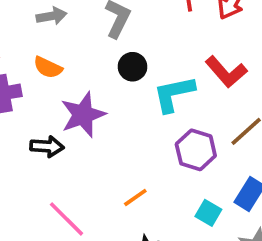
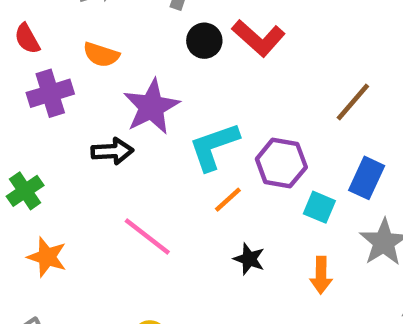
red L-shape: (226, 72) -> (259, 38), moved
cyan L-shape: (174, 94) -> (214, 146), moved
purple hexagon: (196, 150) -> (281, 163), moved

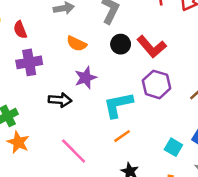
orange semicircle: (101, 55) -> (77, 44), moved
purple star: (151, 107) -> (86, 78), size x0.7
purple hexagon: (281, 163) -> (156, 84), moved
orange star: (47, 257) -> (18, 142), moved

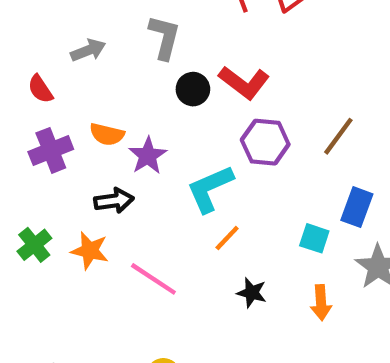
red semicircle: (20, 30) -> (40, 89), moved
orange semicircle: (77, 44) -> (107, 134), moved
orange star: (18, 142) -> (90, 251), moved

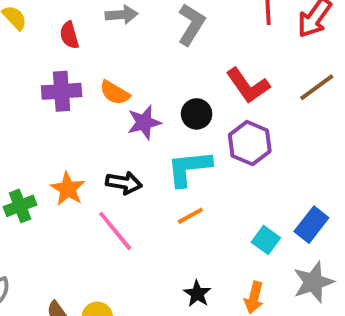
black circle: (193, 89) -> (197, 114), moved
brown line: (338, 136) -> (317, 87), moved
black arrow: (114, 201) -> (124, 183), moved
green cross: (34, 245) -> (20, 206), moved
black star: (252, 293) -> (197, 294), moved

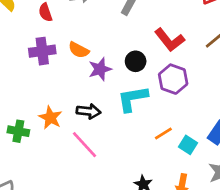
green cross: (20, 206) -> (18, 131), turned 35
orange line: (190, 216) -> (163, 133), moved

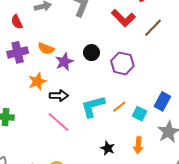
red L-shape: (170, 40) -> (123, 18), moved
cyan L-shape: (133, 99) -> (93, 106), moved
orange star: (50, 118) -> (37, 81), moved, turned 30

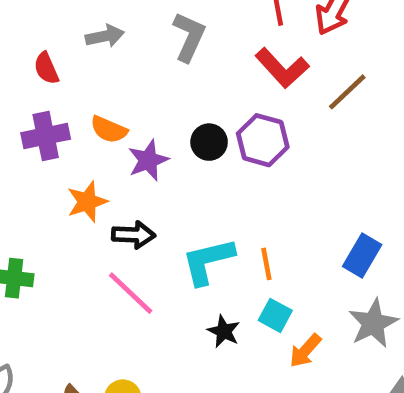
purple hexagon: (122, 63) -> (263, 140), moved
orange line: (119, 107) -> (266, 264), turned -64
cyan square: (140, 114) -> (275, 315), moved
orange arrow: (138, 145) -> (305, 351), turned 35
black star: (108, 148) -> (224, 331), moved

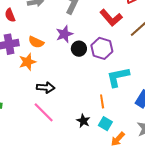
purple star: (148, 160) -> (64, 34), moved
orange star: (87, 202) -> (27, 62), moved
cyan L-shape: (208, 261) -> (118, 77), moved
black star: (224, 331) -> (83, 121), moved

